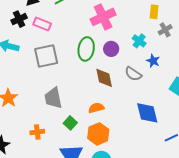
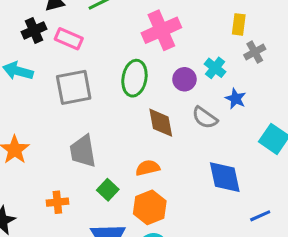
purple circle: (111, 49) -> (184, 79), moved

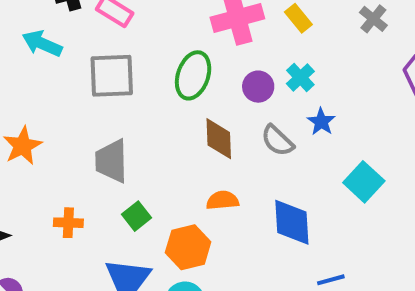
yellow rectangle: (239, 24) -> (298, 18), moved, turned -55
gray cross: (255, 52) -> (373, 19), moved, turned -30
orange semicircle: (148, 168) -> (222, 200), moved

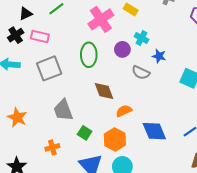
brown diamond: (219, 139) -> (104, 91), moved
blue diamond: (292, 222) -> (154, 131), moved

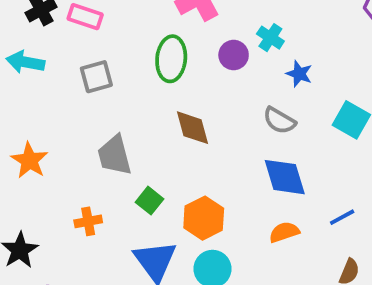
gray square: (49, 68) -> (96, 77), size x0.7
gray semicircle: (141, 73) -> (279, 121), moved
orange semicircle: (124, 111) -> (284, 232), moved
blue diamond: (154, 131) -> (285, 177), moved

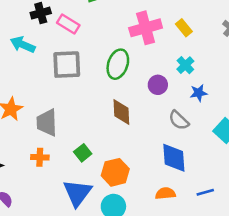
purple circle: (234, 55) -> (158, 85), moved
blue star: (299, 74) -> (199, 93), turned 30
gray square: (96, 77) -> (67, 65), size x1.4
gray trapezoid: (114, 155) -> (47, 123), moved

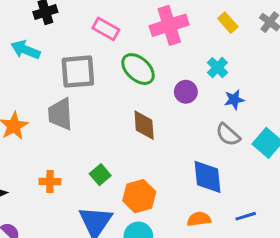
pink rectangle: (68, 24) -> (106, 29), moved
yellow rectangle: (184, 28) -> (228, 23), moved
green ellipse: (118, 64) -> (138, 69), turned -64
gray semicircle: (179, 120) -> (228, 135), moved
gray trapezoid: (47, 123) -> (60, 114), moved

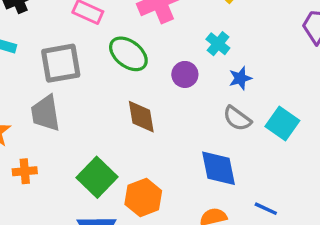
green square: (100, 175) -> (97, 177), size x1.6
orange cross: (50, 181) -> (25, 171), moved
blue line: (246, 216) -> (266, 209), turned 48

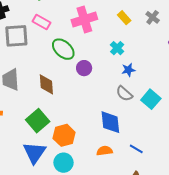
gray square: (61, 63) -> (16, 36), moved
purple circle: (185, 74) -> (84, 68), moved
brown diamond: (141, 117) -> (46, 84), moved

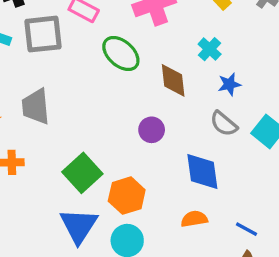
purple circle: (84, 68) -> (152, 130), moved
brown diamond: (46, 84) -> (173, 80), moved
blue line: (136, 149) -> (246, 229), moved

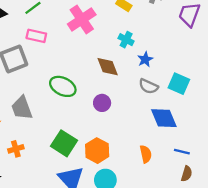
green ellipse: (121, 54) -> (63, 86), moved
blue diamond: (202, 171) -> (164, 118), moved
orange semicircle: (194, 219) -> (146, 154), turned 102

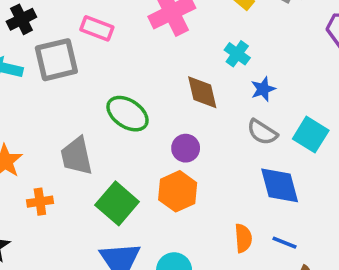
gray trapezoid: (22, 108) -> (77, 156), moved
orange hexagon: (97, 151) -> (178, 191), moved
blue line: (182, 152) -> (285, 243), moved

